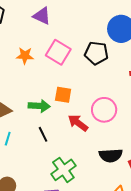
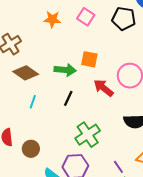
pink square: (58, 52) -> (86, 17), size x0.7
black line: (43, 134) -> (68, 98), turned 49

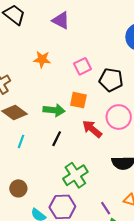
pink square: (86, 17) -> (83, 66), moved, turned 30
black pentagon: (124, 19) -> (111, 80), moved

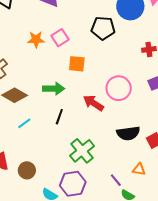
pink square: (83, 66) -> (60, 38), moved
black pentagon: (111, 80) -> (103, 28), moved
orange square: (78, 100) -> (77, 64), moved
cyan line: (21, 141) -> (24, 123), turned 40

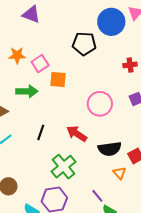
pink square: (60, 38) -> (40, 63), moved
green arrow: (54, 89) -> (27, 91), moved
red arrow: (93, 103) -> (77, 134), moved
orange triangle: (139, 169) -> (119, 173), moved, turned 40

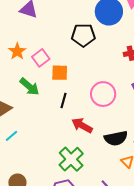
orange star: (17, 55) -> (17, 51), turned -30
green arrow: (27, 91) -> (29, 87), turned 45
black line: (41, 132) -> (63, 101), moved

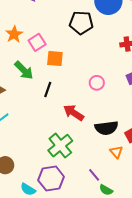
pink circle: (103, 94) -> (97, 83), size x0.6
black line: (63, 101) -> (48, 89), moved

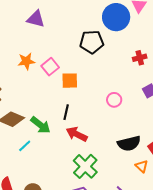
orange star: (14, 34) -> (26, 61), turned 30
green arrow: (24, 70) -> (40, 125), moved
red arrow: (74, 113) -> (77, 134), moved

